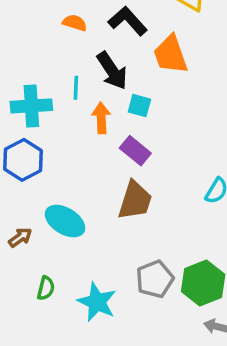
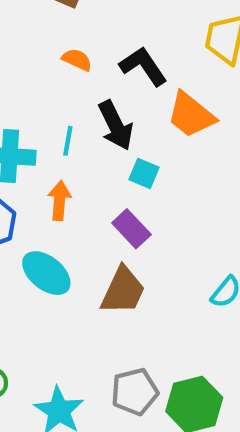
orange trapezoid: (171, 55) -> (191, 115), turned -39
orange arrow: (101, 118) -> (59, 201), moved
cyan ellipse: (65, 221) -> (46, 273), moved

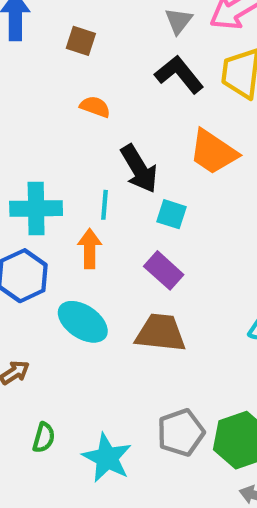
black L-shape: (143, 66) -> (179, 74), moved
cyan line: (68, 141) -> (105, 205), moved
brown trapezoid: (123, 291) -> (161, 333), turned -104

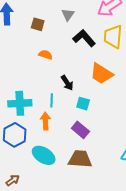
gray triangle: (179, 21) -> (68, 15), moved
black arrow: (139, 169) -> (67, 83), size x0.7

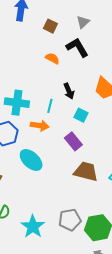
black L-shape: (84, 38) -> (77, 47), moved
orange arrow: (45, 121) -> (40, 126), turned 90
brown trapezoid: (80, 159) -> (86, 172), moved

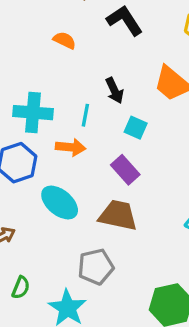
orange semicircle: (52, 58) -> (65, 40), moved
brown trapezoid: (86, 172) -> (118, 215), moved
gray pentagon: (70, 220) -> (96, 267), moved

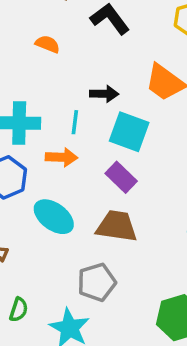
black arrow: (114, 90) -> (104, 94), turned -60
cyan square: (136, 128) -> (129, 132), size x1.6

